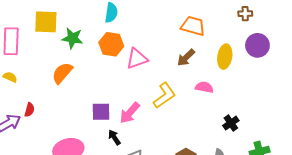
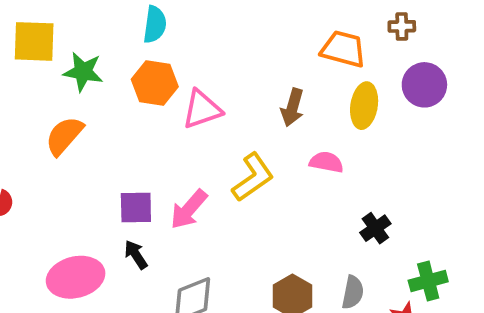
orange trapezoid: (193, 26) -> (343, 49), moved
brown arrow: (186, 58) -> (292, 107), turned -30
black arrow: (114, 137) -> (136, 255), moved

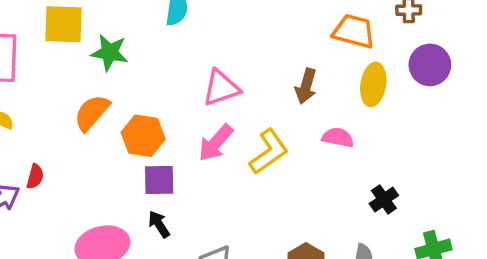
orange hexagon: (155, 83) -> (143, 136), moved
pink arrow: (189, 209) -> (216, 143), moved

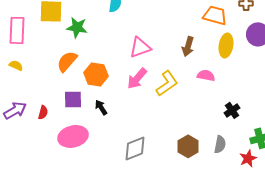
red semicircle: (35, 176) -> (43, 112), moved
purple square: (159, 180) -> (73, 99), moved
black arrow: (159, 224) -> (101, 107), moved

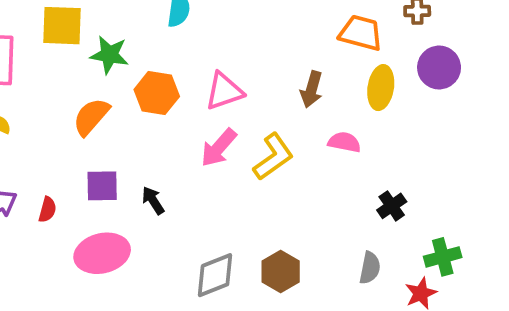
orange hexagon: (96, 74) -> (157, 93), moved
brown hexagon: (188, 146) -> (281, 271), moved

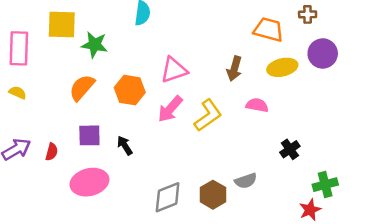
yellow ellipse: (381, 88) -> (282, 67), turned 68
orange hexagon: (157, 93) -> (130, 90), moved
gray semicircle: (370, 268) -> (246, 181), moved, turned 60

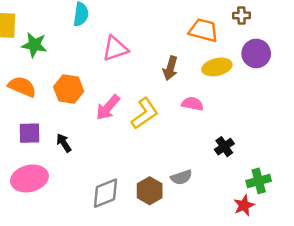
pink triangle: (174, 70) -> (115, 49), moved
orange semicircle: (82, 88) -> (22, 87), turned 72

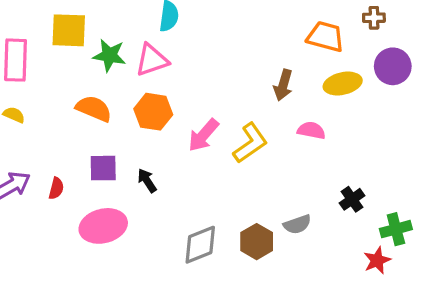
pink triangle: (115, 49) -> (152, 60), moved
black cross: (224, 147) -> (352, 199), moved

